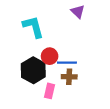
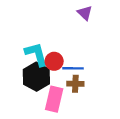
cyan L-shape: (33, 27) -> (36, 54), moved
pink rectangle: (50, 91) -> (54, 99), size x1.5

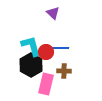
purple triangle: (85, 13) -> (53, 13), moved
blue line: (73, 68) -> (60, 48), moved

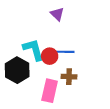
black hexagon: (31, 65) -> (17, 70), moved

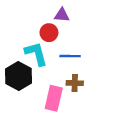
purple triangle: (57, 14) -> (62, 15), turned -40
red circle: (50, 56) -> (49, 33), moved

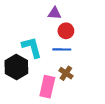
red circle: (49, 33) -> (66, 31), moved
brown cross: (75, 83) -> (66, 73), turned 32

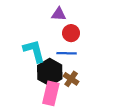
black hexagon: (16, 67) -> (50, 72), moved

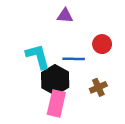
red circle: (71, 33) -> (102, 44), moved
brown cross: (71, 79) -> (98, 87), moved, turned 32

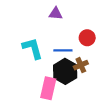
black hexagon: (55, 80) -> (65, 71), moved
brown cross: (98, 87) -> (81, 65), moved

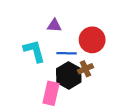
purple triangle: (56, 14) -> (54, 25), moved
red circle: (87, 38) -> (92, 40), size x1.5

